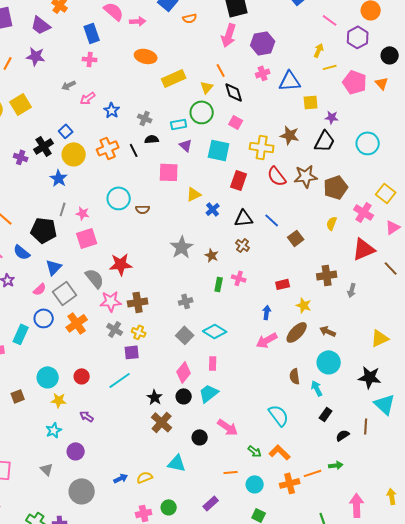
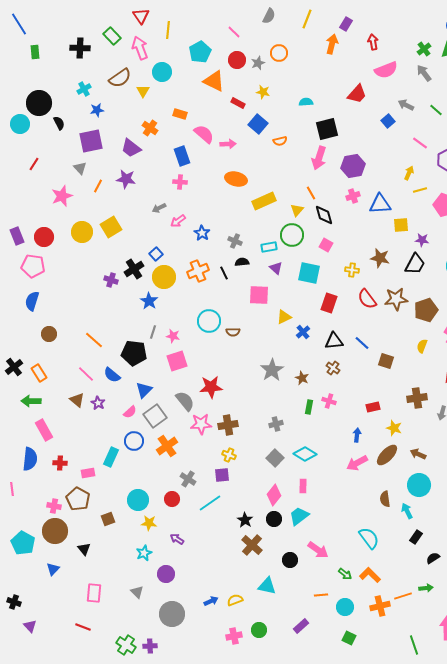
yellow cross: (262, 147) -> (352, 270), size x0.6
brown square: (296, 238) -> (386, 361), turned -35
gray cross: (115, 329) -> (188, 479), moved

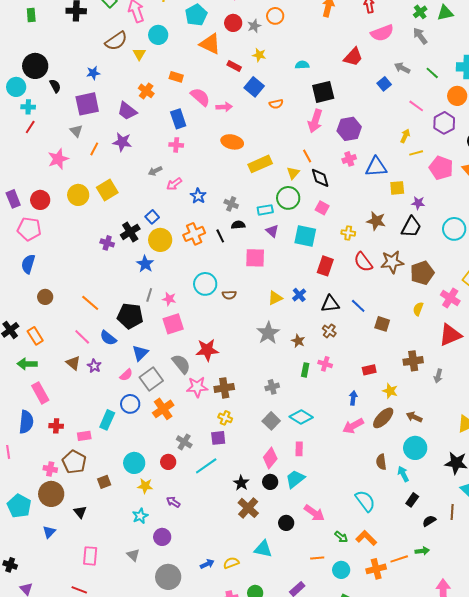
cyan cross: (84, 89) -> (28, 107), moved, turned 32
yellow triangle: (284, 317) -> (275, 298), moved

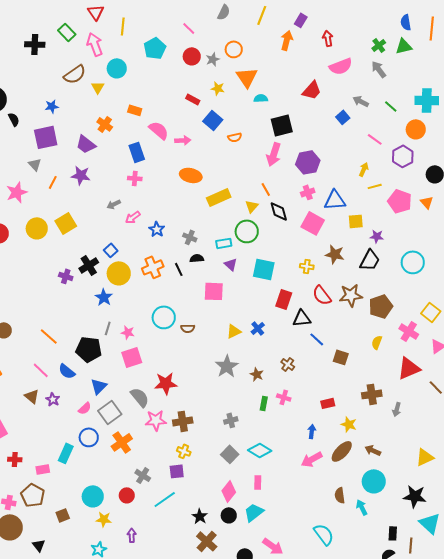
orange triangle: (210, 44) -> (247, 77), moved, turned 30
pink square: (322, 208) -> (313, 223), moved, size x1.6
black triangle: (330, 304) -> (302, 318), moved
black rectangle: (412, 500) -> (393, 533), moved, turned -32
purple arrow: (173, 502) -> (132, 535), turned 56

